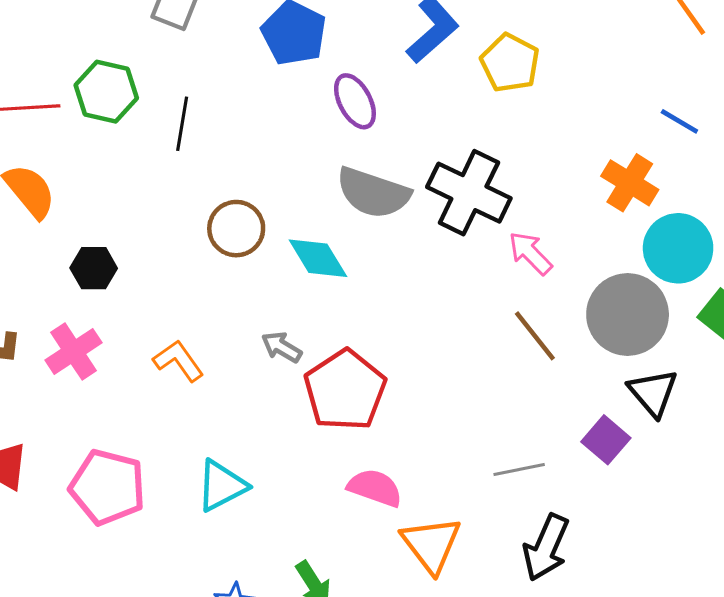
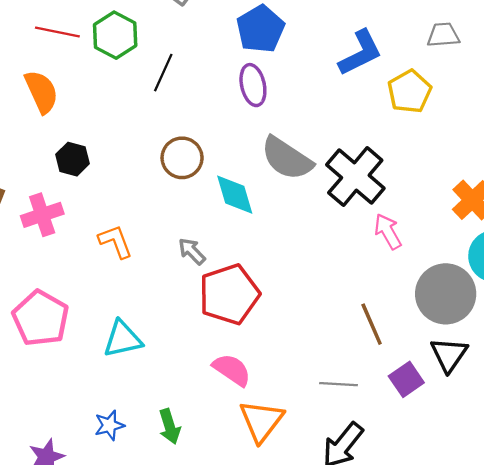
purple ellipse: (355, 101) -> (253, 85), moved
brown line: (535, 336) -> (372, 324), moved

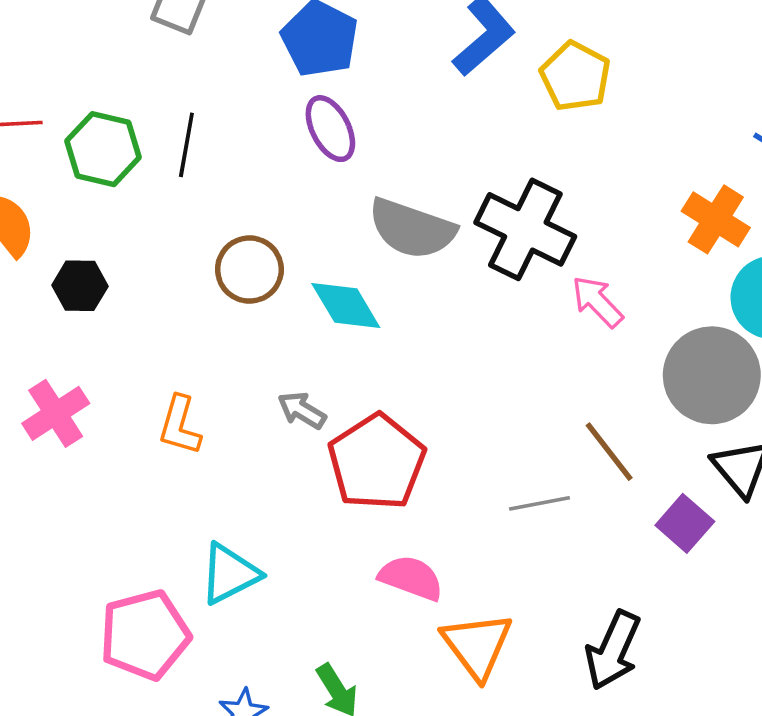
green hexagon: (115, 35) -> (103, 149), moved
black hexagon: (72, 159) -> (80, 286), moved
orange L-shape: (116, 241) -> (180, 425), turned -129
pink pentagon: (41, 318) -> (145, 635), moved, turned -30
gray line: (339, 384) -> (540, 503), moved

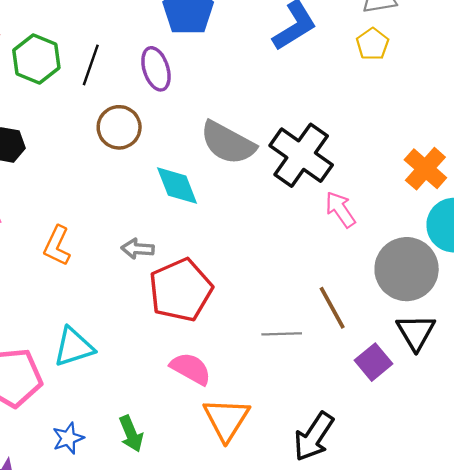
yellow pentagon: (575, 76) -> (372, 44), moved, size x0.7
purple ellipse: (330, 129) -> (156, 69), moved
brown circle: (249, 270) -> (119, 127), moved
gray arrow: (302, 410) -> (138, 249), turned -36

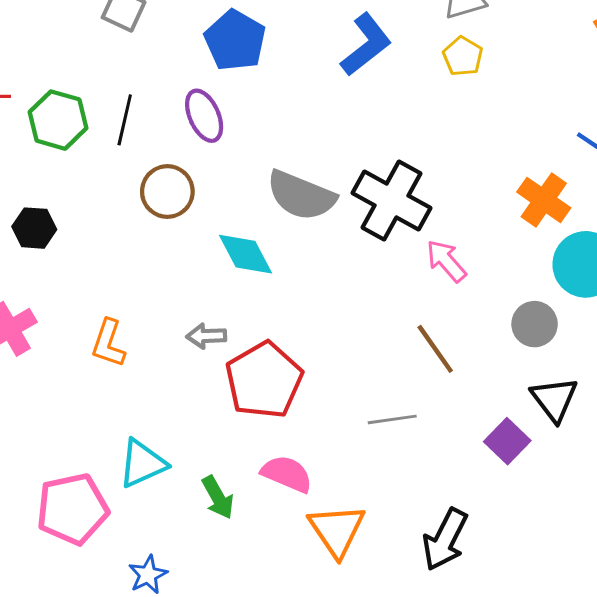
gray circle: (407, 269) -> (535, 324), size x0.6
brown line: (332, 308) -> (435, 349), moved
green arrow: (131, 434) -> (218, 497), moved

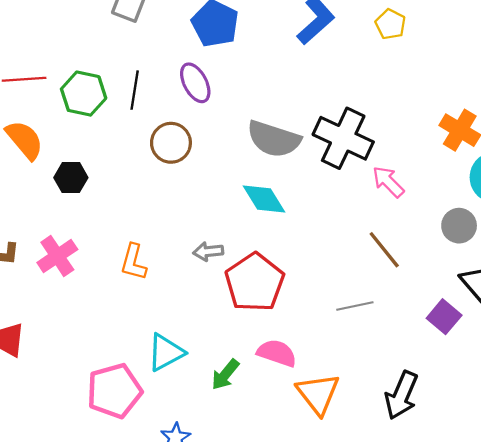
cyan diamond: (245, 254) -> (264, 199), moved
green arrow: (218, 497) -> (225, 375), turned 72

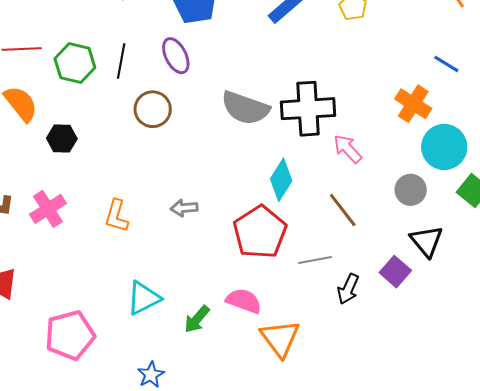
black cross: (343, 138) -> (308, 109), turned -30
cyan diamond: (264, 199) -> (281, 180), moved, turned 63
red pentagon: (255, 282) -> (260, 232), moved
pink pentagon: (114, 391) -> (70, 335), moved
black arrow: (401, 395) -> (348, 289), moved, size x0.7

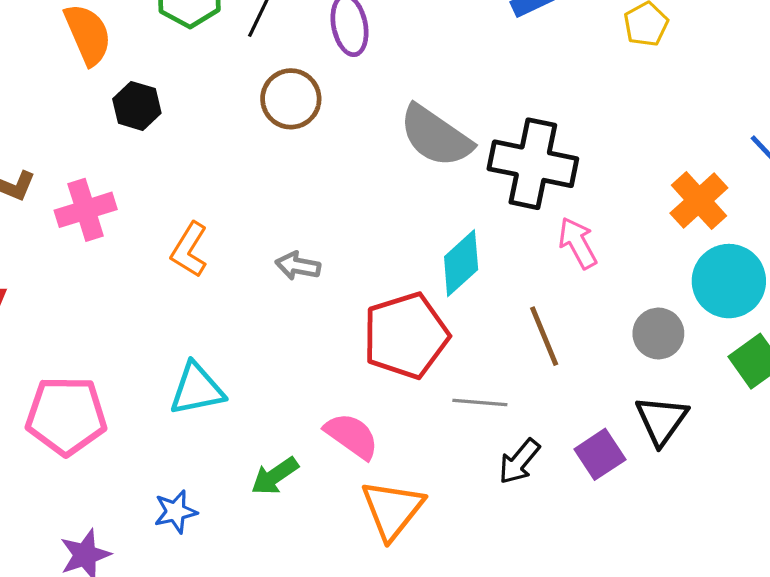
green arrow: (197, 319) -> (275, 476), moved

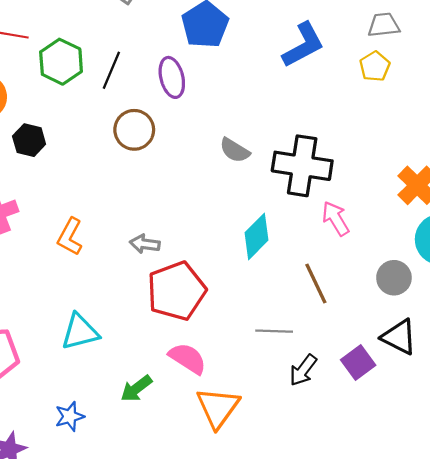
gray semicircle: (436, 136) -> (235, 150), size x0.6
red pentagon: (406, 336) -> (176, 291), moved
black triangle: (661, 420) -> (399, 337), turned -36

